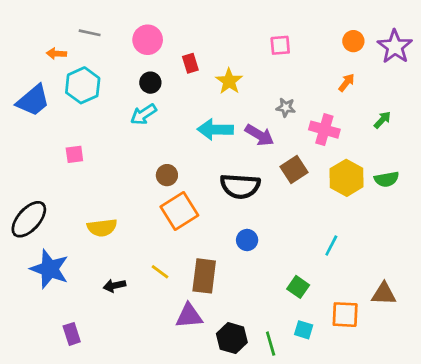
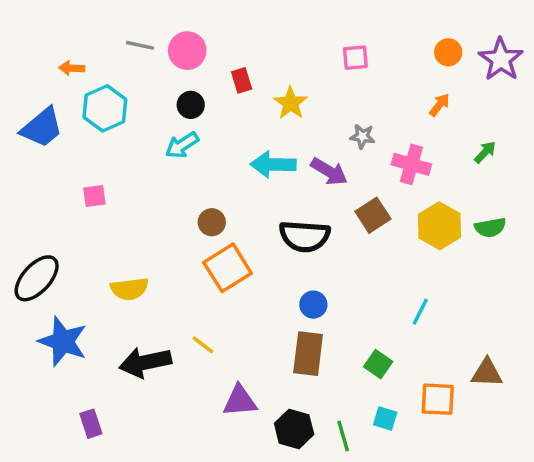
gray line: (90, 33) -> (140, 45), moved
brown rectangle: (204, 276) -> (308, 354), moved
black arrow: (114, 286) -> (145, 362), size x1.8

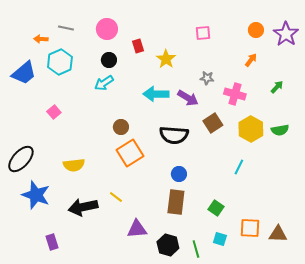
gray line: (140, 45) -> (66, 28), moved
pink square: (94, 196) -> (54, 112), turned -32
cyan line: (420, 312) -> (239, 167), moved
brown triangle: (487, 373) -> (278, 234), moved

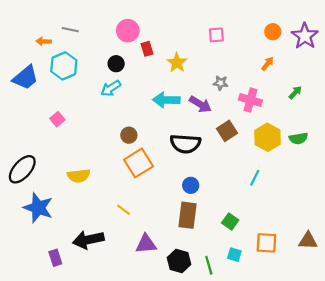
pink circle: (107, 29) -> (128, 31), moved
black arrow: (83, 207) -> (88, 240), moved
brown triangle: (278, 234) -> (308, 241), moved

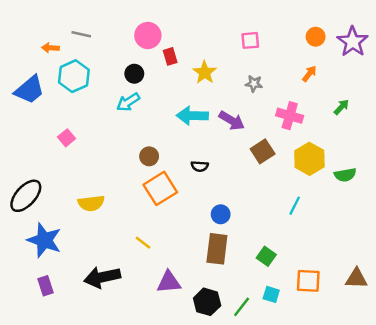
gray star: (221, 83) -> (254, 84), moved
green semicircle: (298, 138) -> (345, 175), moved
black semicircle: (185, 144) -> (200, 166), moved, size x0.5
purple rectangle: (55, 258) -> (46, 286), moved
green line: (209, 265) -> (242, 307), turned 54

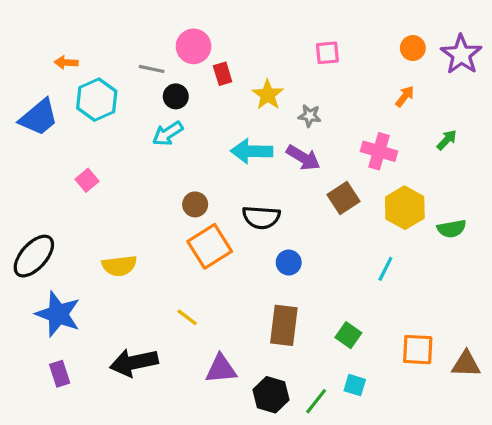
gray line: (81, 34) -> (152, 69), moved
gray star: (254, 84) -> (310, 116), moved
black semicircle: (200, 166) -> (261, 217), size x1.6
blue circle: (221, 214) -> (289, 262), moved
orange square: (308, 281) -> (418, 350), moved

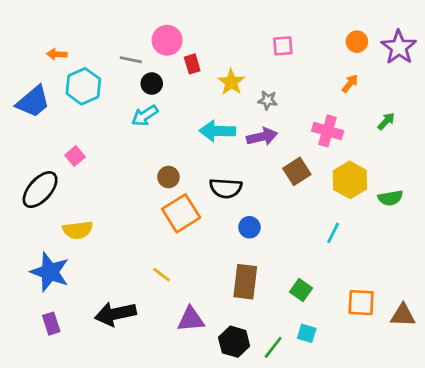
purple arrow: (303, 158) -> (262, 137), turned -44
black ellipse: (34, 256) -> (40, 190), moved
yellow semicircle: (119, 266) -> (78, 230), moved

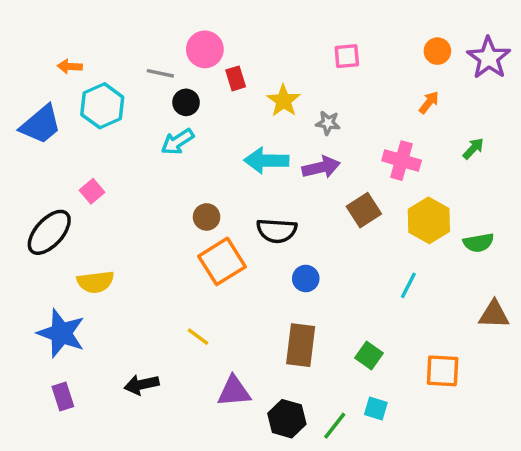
black arrow: (115, 314) -> (142, 385), size x0.7
brown triangle: (403, 315) -> (494, 314), moved

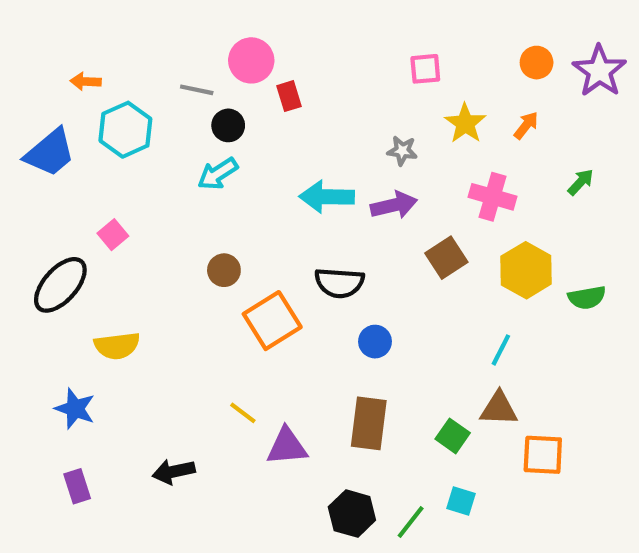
yellow star: (284, 101) -> (465, 123), moved
brown circle: (207, 217) -> (224, 270), moved
brown triangle: (494, 314) -> (499, 409), moved
blue star: (61, 333) -> (75, 409), size x0.7
purple triangle: (234, 391) -> (287, 446), moved

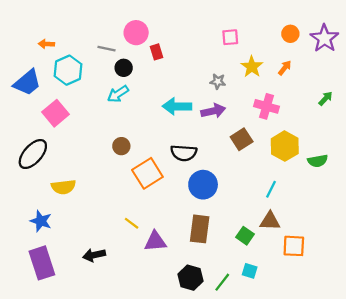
green arrow: (581, 182) -> (326, 98), moved
pink square: (113, 235) -> (56, 113), moved, size x1.6
blue circle: (375, 342) -> (203, 185), size x1.6
purple rectangle: (77, 486) -> (42, 263), size x1.8

